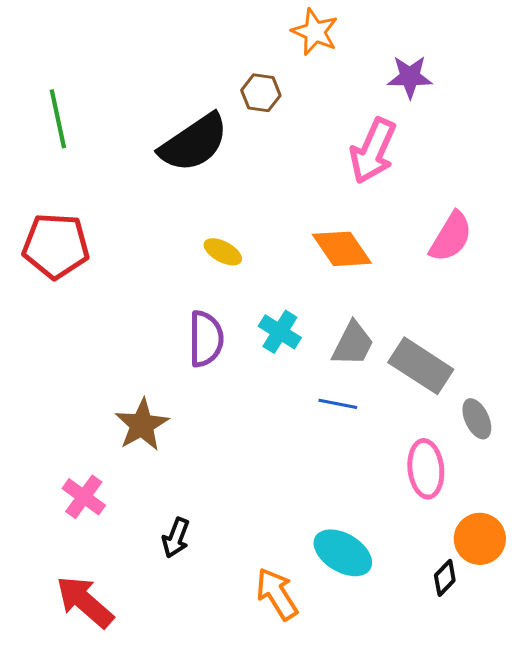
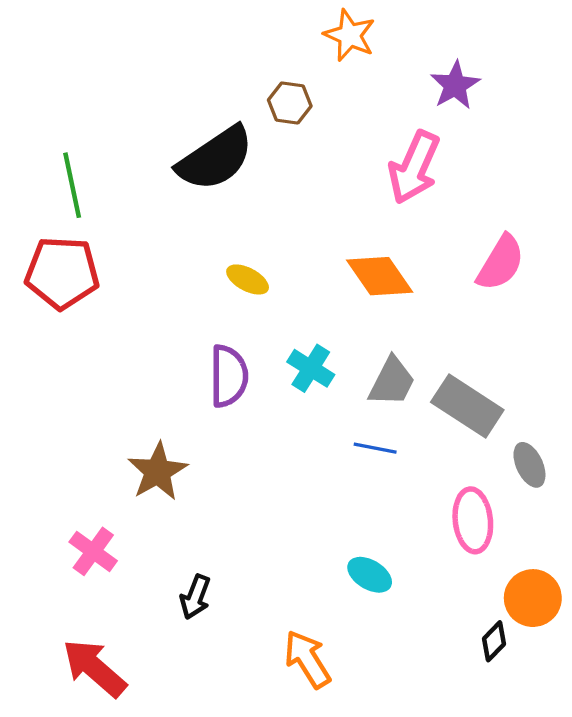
purple star: (410, 77) -> (455, 85), turned -30
green line: (58, 119) -> (72, 185), moved
cyan ellipse: (343, 553) -> (370, 575), moved, size x0.7

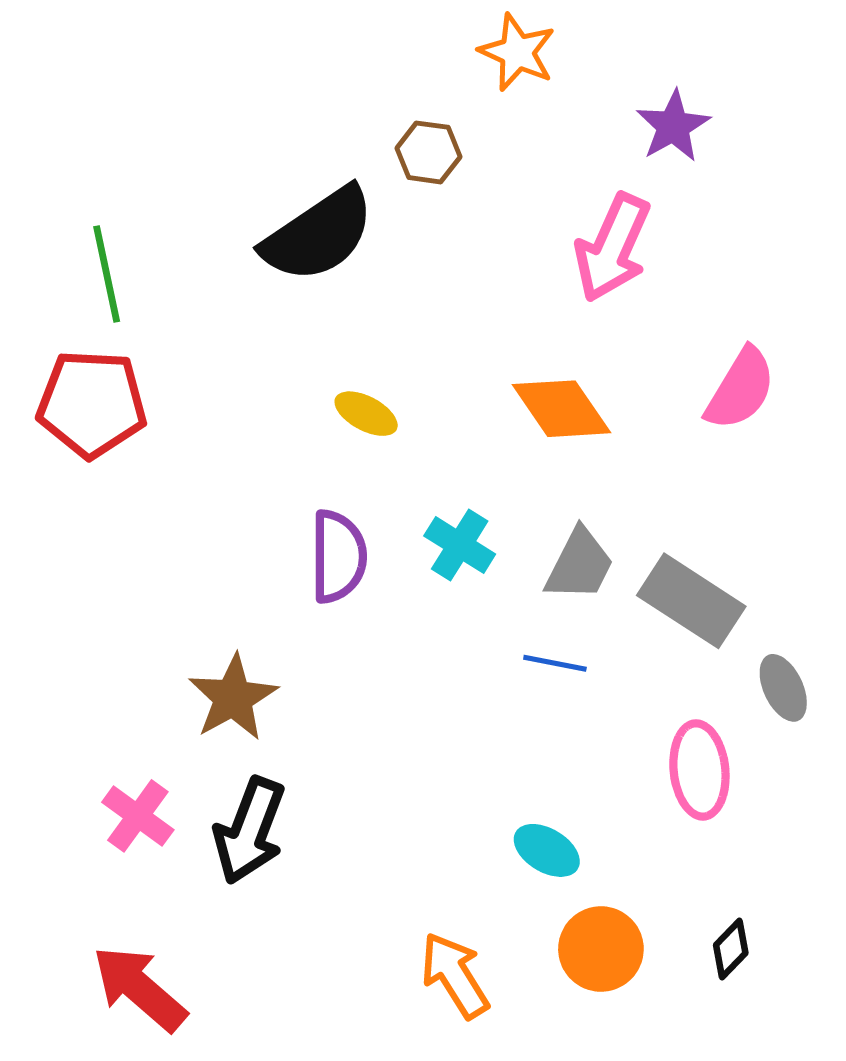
black arrow: (195, 597) -> (249, 831), moved, size x1.6
orange circle: (533, 598) -> (601, 949), moved

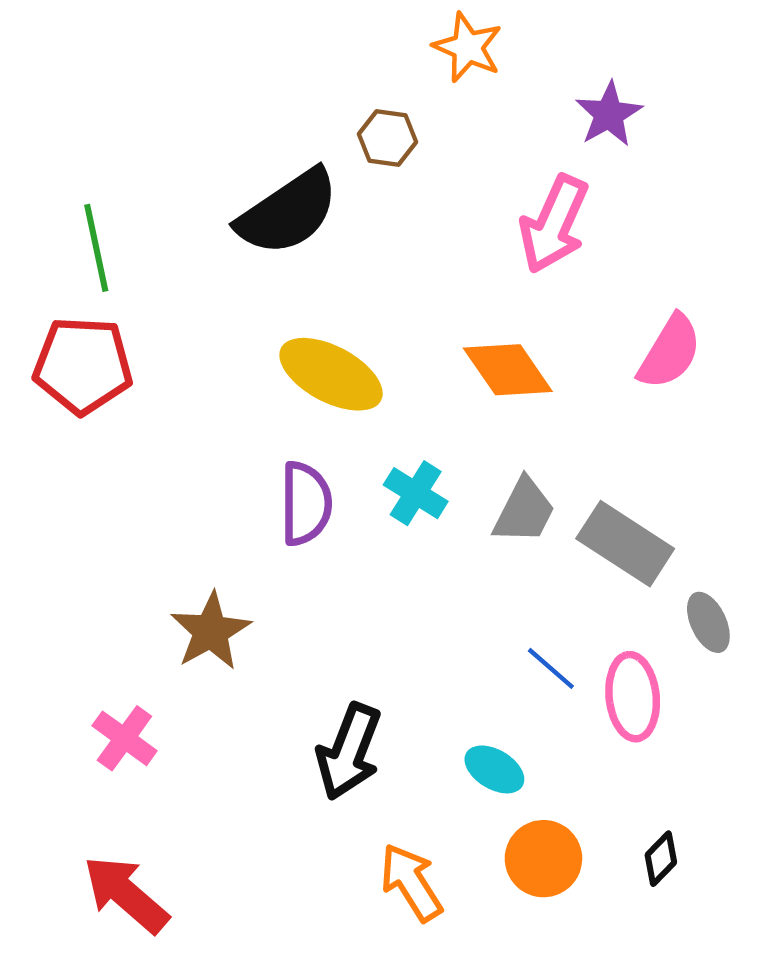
yellow ellipse: (366, 414) -> (331, 374), size x1.8
blue line: (555, 663) -> (551, 668), moved, turned 30
black arrow: (249, 831) -> (349, 752), moved

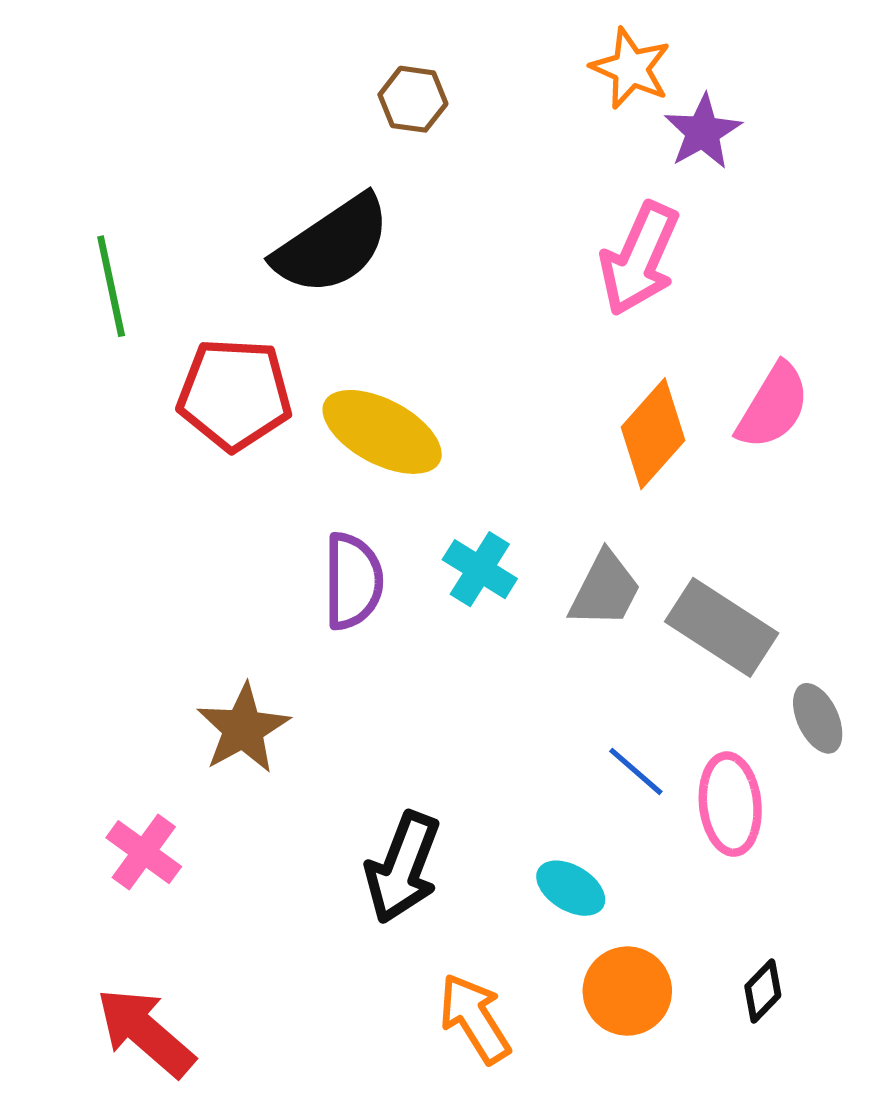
orange star: (468, 47) -> (631, 68), moved
brown hexagon: (387, 138) -> (413, 99), moved
red pentagon: (83, 365) -> (235, 394), moved
orange diamond: (508, 370) -> (653, 434), moved, turned 76

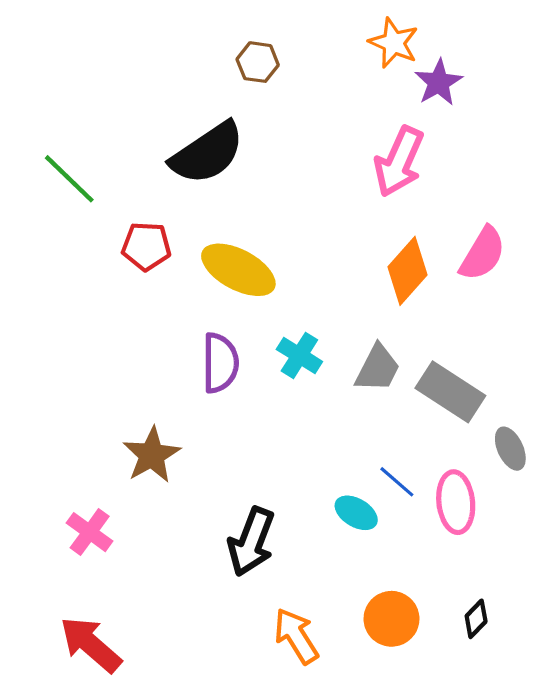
green line: (111, 286) -> (69, 179), turned -34
red pentagon: (235, 394) -> (146, 246), size x0.7
cyan ellipse: (571, 888) -> (356, 513), moved

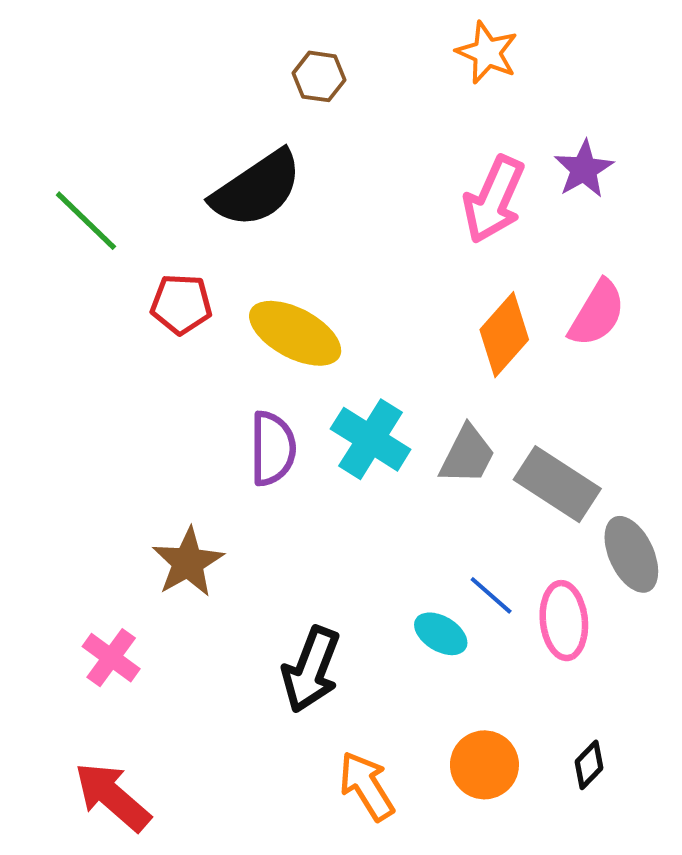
purple star: (439, 82) -> (584, 169), moved
cyan cross: (299, 355) -> (371, 439), size x1.4
gray ellipse: (510, 449) -> (631, 554), size x1.4

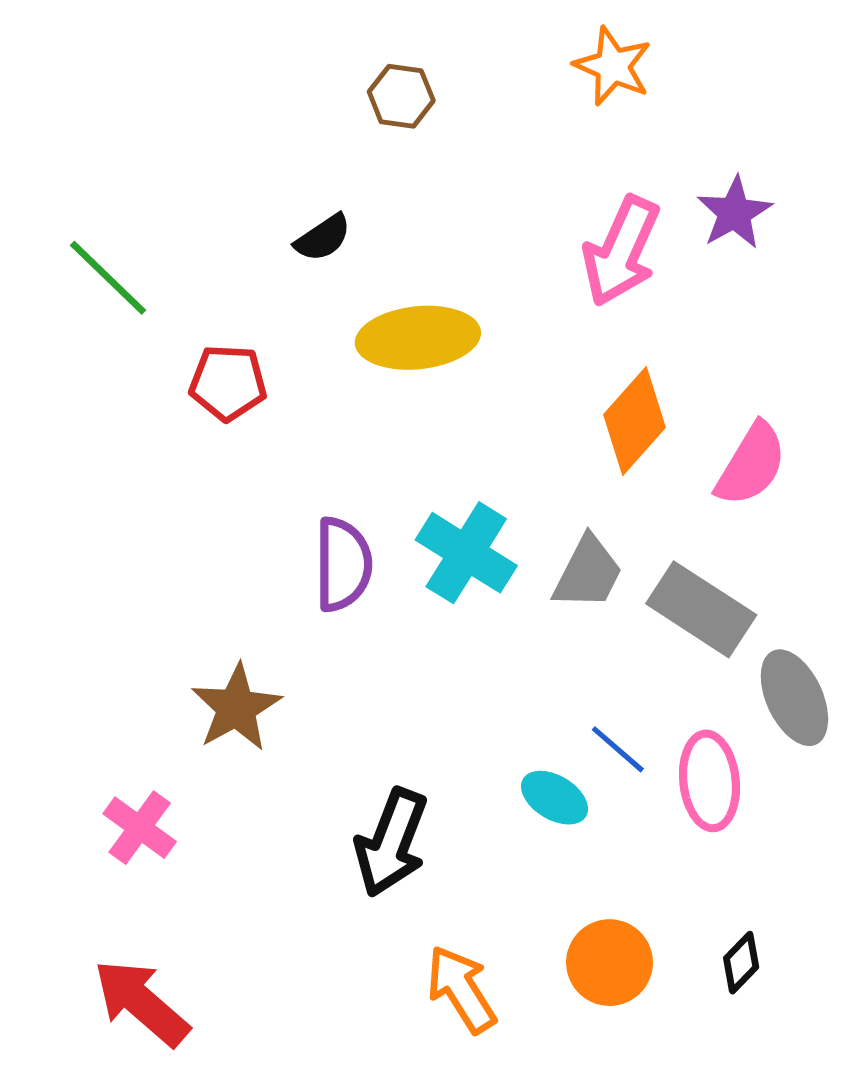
black semicircle: (257, 189) -> (323, 238), size x0.5
pink semicircle: (597, 313) -> (751, 464), moved
yellow ellipse: (295, 333) -> (418, 338), moved, turned -34

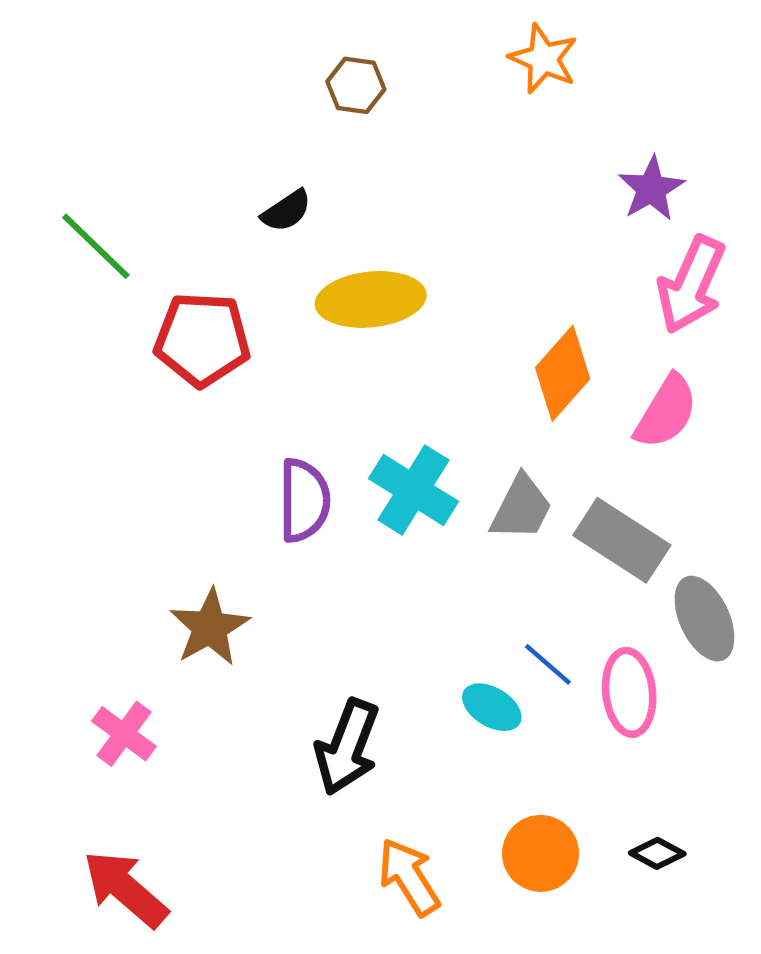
pink arrow: (621, 251) -> (691, 285), moved
red pentagon: (228, 383) -> (202, 339), size x1.4
black diamond: (741, 963) -> (657, 853), turned 74

